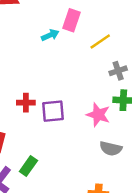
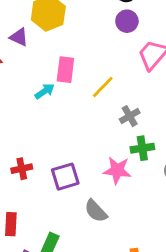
red cross: (26, 103) -> (22, 169), moved
gray semicircle: (111, 149) -> (96, 211), moved, turned 45

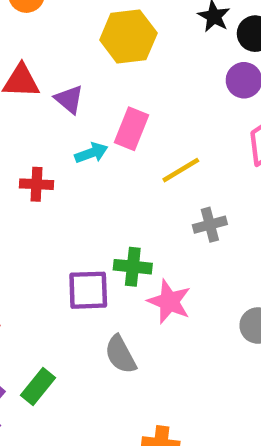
purple triangle: (19, 37) -> (69, 99), moved
green cross: (142, 148) -> (133, 267), moved
red cross: (22, 169) -> (37, 184), moved

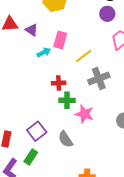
red cross: (37, 184) -> (59, 83), moved
gray cross: (210, 225) -> (99, 79), size x1.5
purple square: (88, 290) -> (37, 131), moved, turned -30

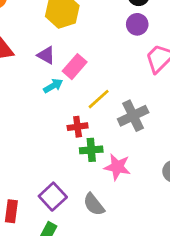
purple triangle: (32, 30) -> (46, 55), moved
pink rectangle: (60, 40) -> (75, 67), turned 30
yellow line: (84, 56) -> (99, 99), moved

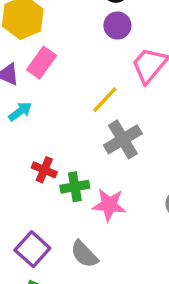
pink rectangle: (75, 67) -> (42, 63), moved
yellow line: (99, 99) -> (105, 100), moved
red cross: (78, 127) -> (44, 170), moved, turned 36

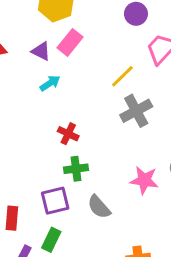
green cross: (75, 187) -> (76, 169), moved
pink star: (109, 205) -> (144, 180), moved
purple square: (32, 249) -> (55, 201), turned 32

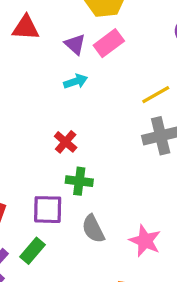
red cross: (68, 134) -> (66, 142), moved
pink star: (144, 180) -> (145, 241), moved

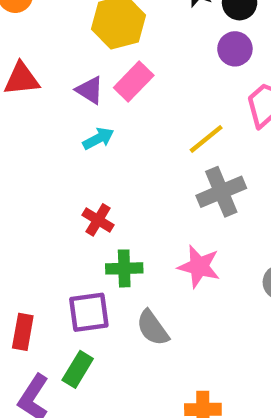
pink star: (145, 241) -> (199, 266), moved

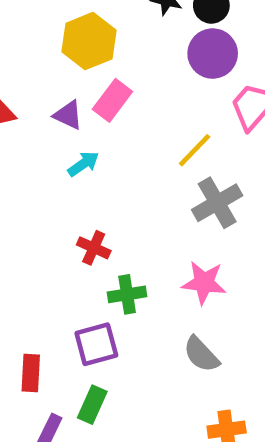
purple circle: (235, 49) -> (213, 54), size x1.4
gray semicircle: (153, 328) -> (201, 354), moved

